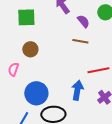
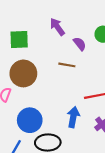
brown line: (80, 41) -> (67, 65), moved
brown circle: (30, 49) -> (23, 73), size x1.6

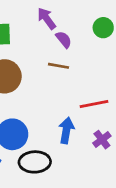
purple semicircle: (80, 44) -> (64, 40), moved

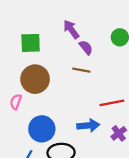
blue arrow: (66, 130) -> (88, 125), turned 75

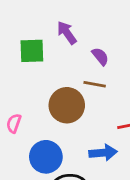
purple arrow: (71, 29) -> (67, 33), moved
brown circle: (35, 79) -> (67, 105), moved

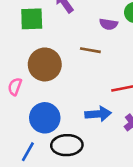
purple semicircle: (100, 56) -> (108, 24), moved, turned 138
brown circle: (67, 105) -> (45, 64), moved

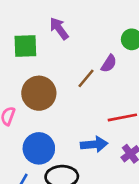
purple semicircle: (108, 24) -> (109, 64), moved, turned -66
brown line: (90, 50) -> (86, 78), turned -60

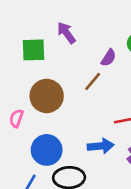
purple semicircle: (109, 64) -> (109, 58), moved

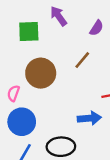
purple semicircle: (109, 58) -> (96, 28), moved
blue circle: (47, 150) -> (22, 122), moved

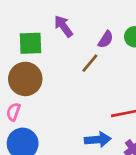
brown line: (82, 60) -> (90, 63), moved
brown circle: (41, 73) -> (25, 79), moved

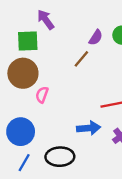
purple arrow: (63, 26) -> (46, 20), moved
pink semicircle: (13, 112) -> (42, 95), moved

